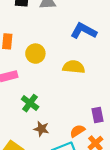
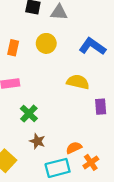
yellow circle: (35, 54) -> (46, 43), moved
purple rectangle: (98, 115) -> (101, 107), moved

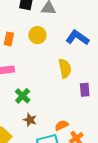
yellow semicircle: (78, 82) -> (65, 68), turned 66

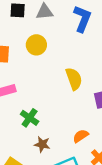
blue L-shape: (77, 38) -> (82, 19), moved, turned 85
orange semicircle: (62, 125) -> (81, 136), moved

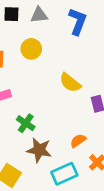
yellow semicircle: (74, 79) -> (70, 83), turned 150
brown star: (42, 144) -> (39, 150), size x1.5

